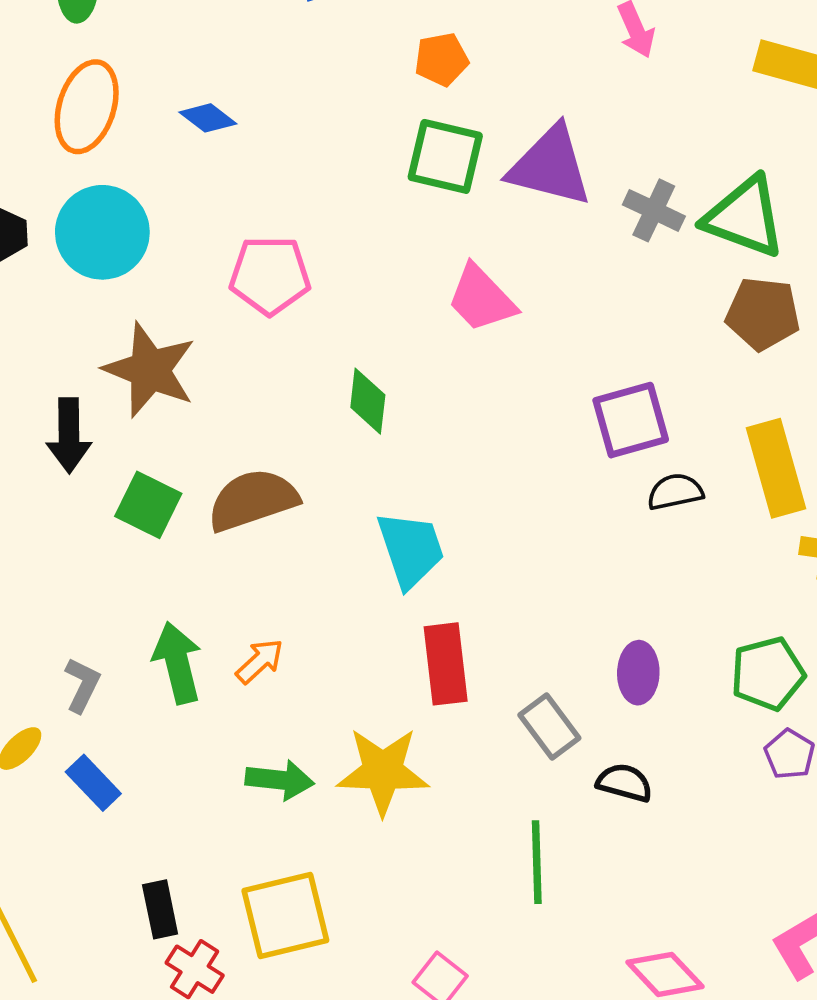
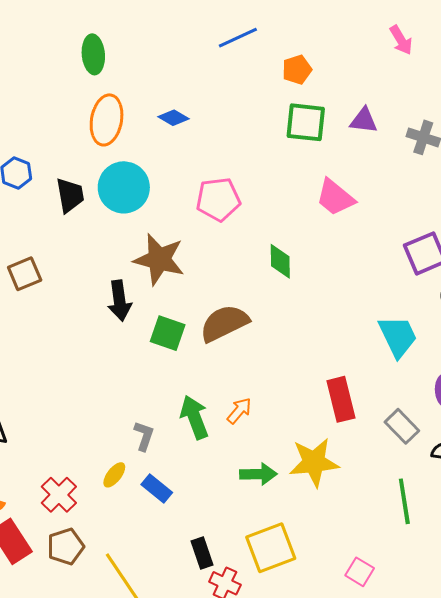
purple triangle: (550, 166) -> (364, 120), size x0.6
cyan trapezoid: (411, 549) -> (398, 336), moved

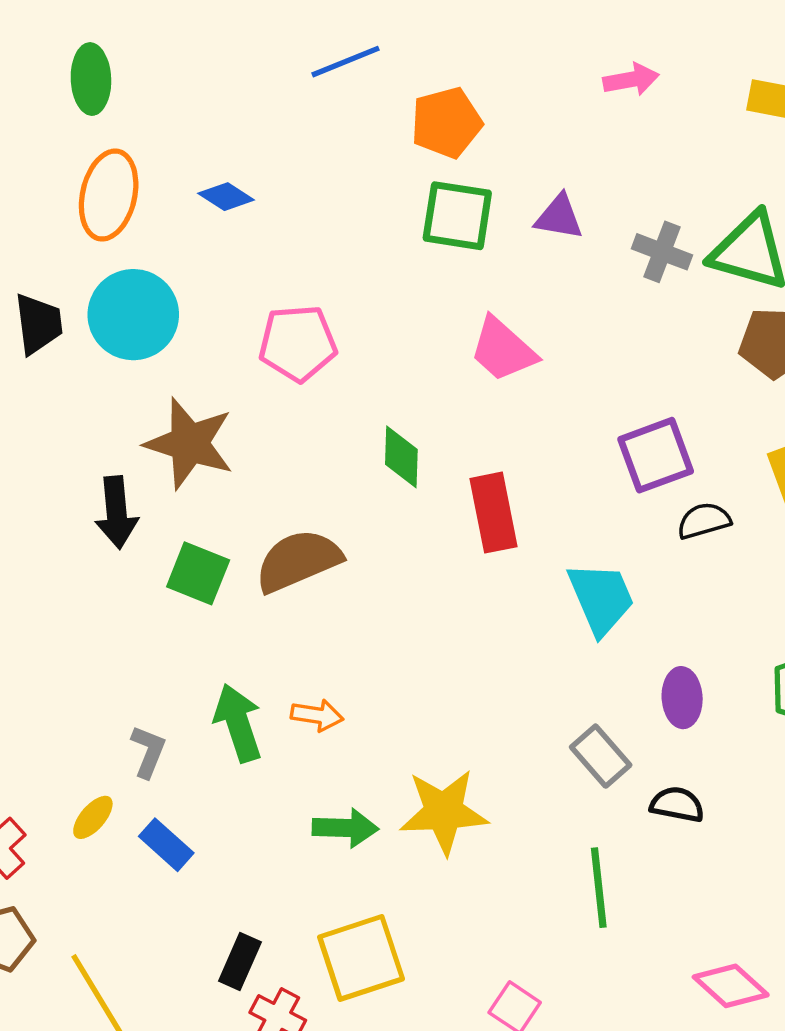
pink arrow: (401, 40) -> (631, 80), turned -72
orange pentagon: (297, 70) -> (446, 123), size x1.4
red rectangle: (341, 399) -> (494, 513), moved
orange arrow: (239, 411) -> (317, 715), turned 56
black rectangle: (202, 553) -> (240, 961), turned 40

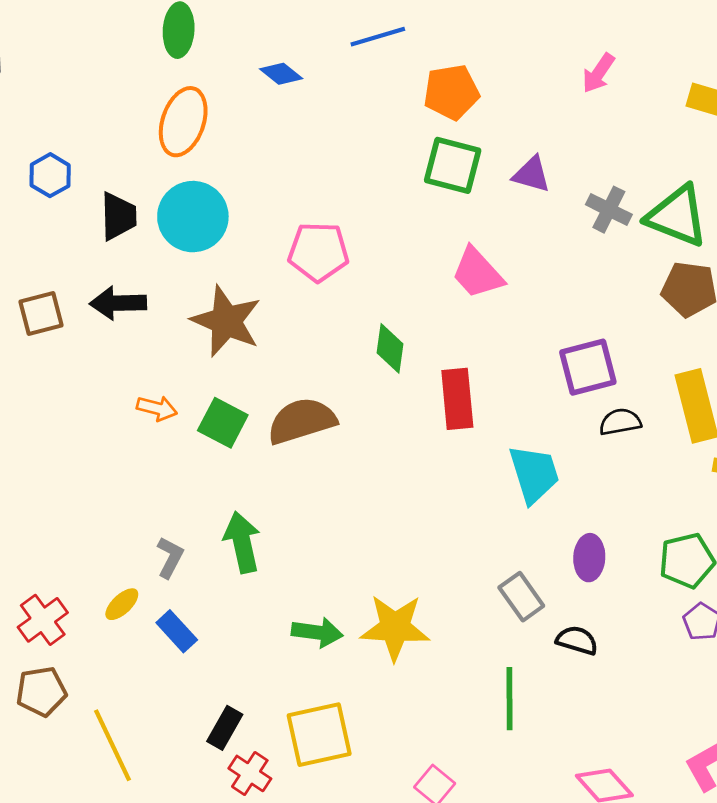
pink arrow: (631, 80) -> (598, 73), turned 129
blue diamond: (226, 197) -> (281, 74), moved
black arrow: (116, 513) -> (118, 303), moved, turned 88
orange arrow: (317, 715) -> (157, 408), moved

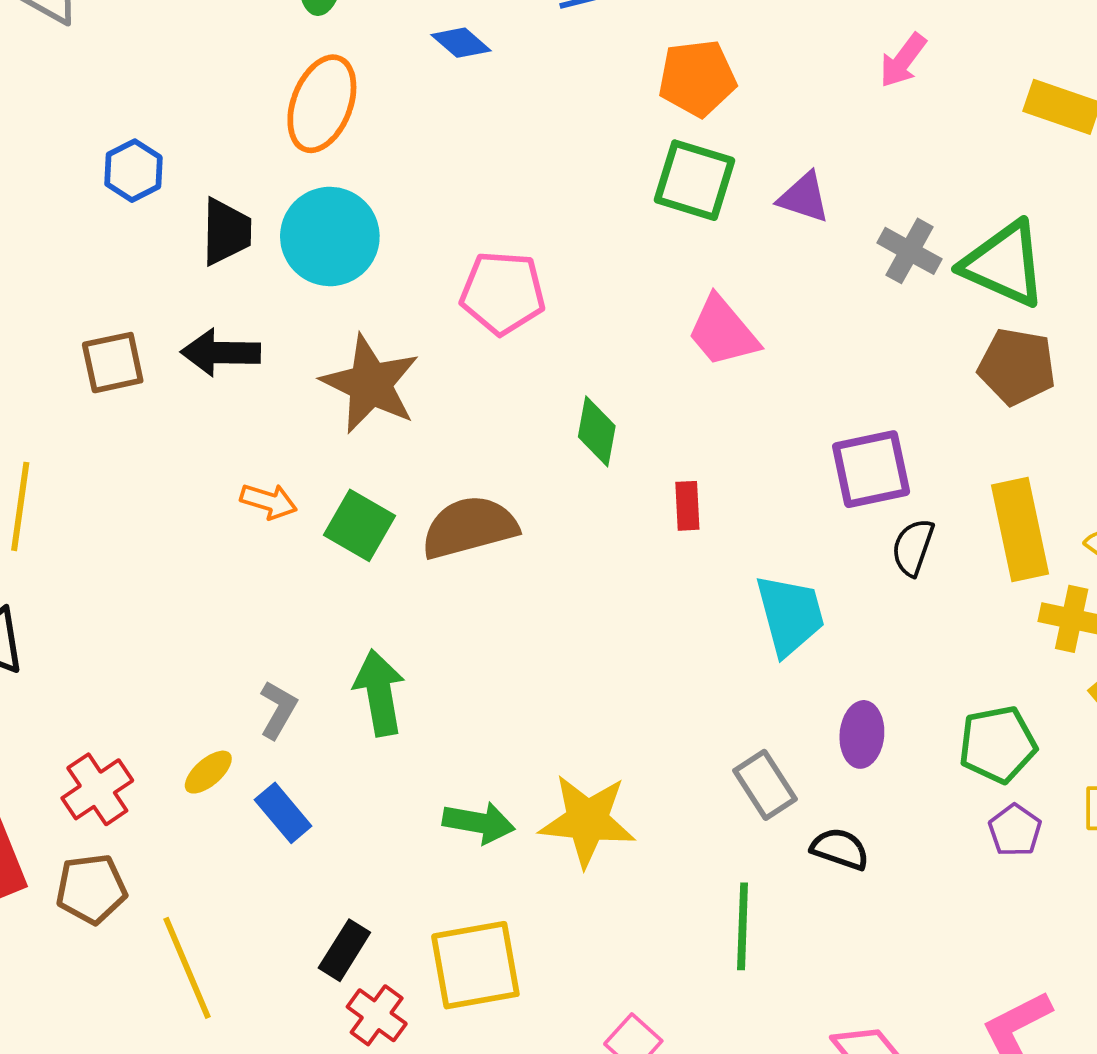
red rectangle: (457, 399) -> (687, 506), size x0.6
black semicircle: (620, 422) -> (913, 547), turned -63

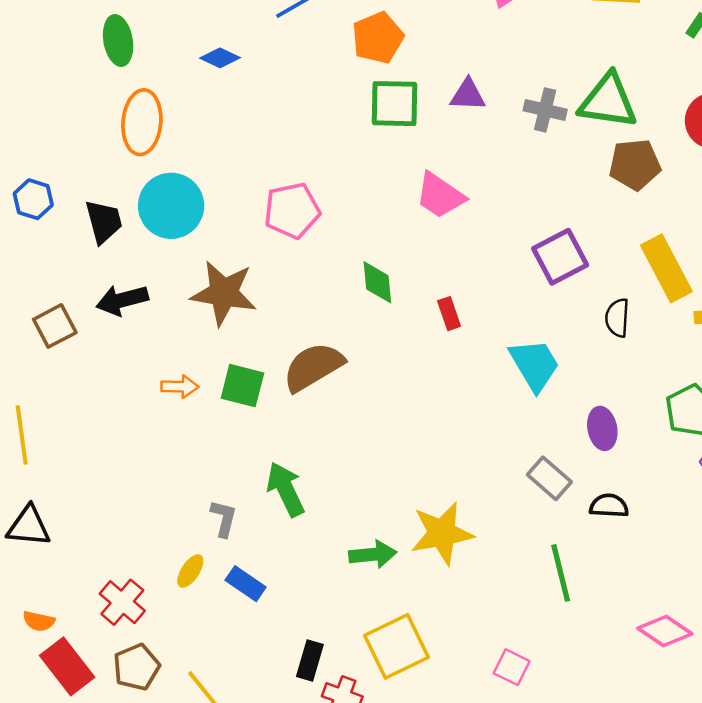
black semicircle: (913, 547) -> (617, 318), moved

